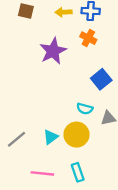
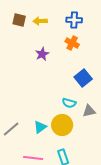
yellow arrow: (64, 12) -> (40, 21), moved
purple star: (53, 51) -> (42, 54), size x0.6

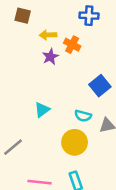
yellow arrow: (40, 21) -> (48, 35), moved
orange cross: (72, 43) -> (72, 45), moved
cyan triangle: (40, 127) -> (42, 110), moved

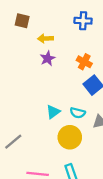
orange cross: (72, 45) -> (84, 62), moved
cyan triangle: (42, 110) -> (53, 112), moved

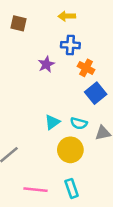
blue cross: (83, 21) -> (70, 45), moved
yellow arrow: (45, 38) -> (67, 16), moved

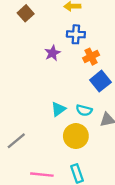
brown square: (19, 23) -> (26, 13), turned 35
orange cross: (86, 68) -> (91, 57), turned 35

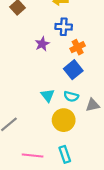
blue square: (100, 81) -> (73, 70), moved
cyan triangle: (58, 109) -> (48, 95), turned -32

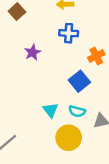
purple star: (42, 44) -> (33, 52), moved
orange cross: (78, 47) -> (96, 56), moved

